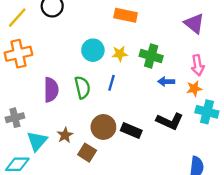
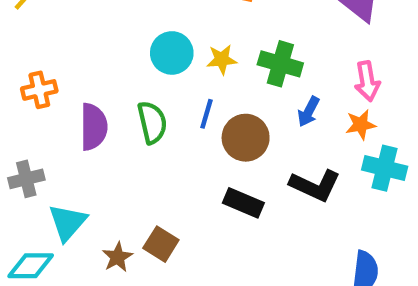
orange cross: (18, 54) -> (39, 90), moved, size x0.7
blue arrow: (166, 82) -> (309, 112), turned -63
brown circle: (103, 127) -> (246, 138), moved
brown star: (65, 135) -> (117, 257), moved

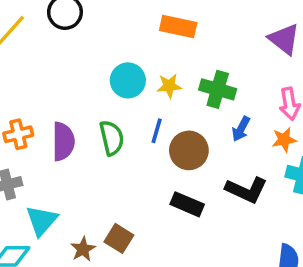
orange cross: (39, 90) -> (18, 134), moved

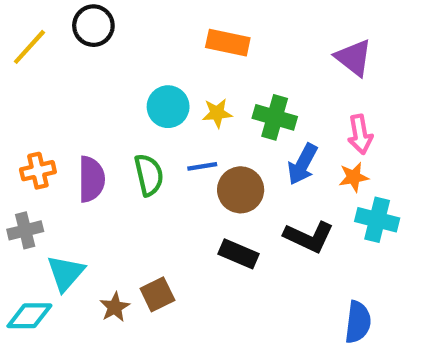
blue arrow: (241, 129) -> (302, 164), size x1.4
blue line: (157, 131) -> (202, 166), turned 65
brown square: (119, 238) -> (157, 294), turned 32

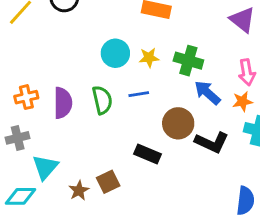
blue arrow: (302, 164) -> (207, 93), turned 104
brown circle: (241, 190) -> (178, 123), moved
black rectangle: (238, 254) -> (148, 154), moved

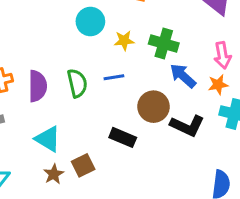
cyan circle: (115, 53) -> (90, 21), moved
cyan triangle: (45, 167) -> (48, 139), moved, turned -40

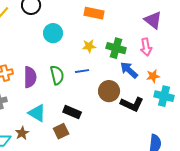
cyan circle: (90, 21) -> (53, 33), moved
pink arrow: (222, 55) -> (146, 47), moved
black rectangle: (123, 137) -> (72, 112), moved
brown star: (54, 174) -> (22, 133), moved

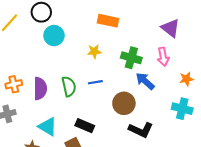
cyan circle: (53, 33) -> (54, 36), moved
yellow star: (89, 46) -> (94, 51), moved
orange star: (153, 76) -> (186, 79), moved
black L-shape: (132, 104) -> (141, 130), moved

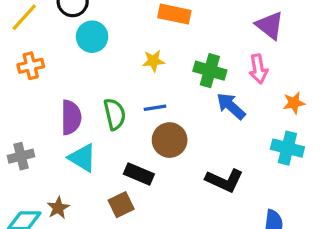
orange cross: (14, 84) -> (31, 66), moved
brown circle: (124, 103) -> (170, 140), moved
cyan triangle: (48, 127) -> (82, 158), moved

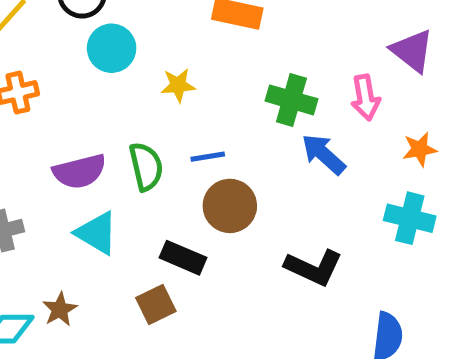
purple triangle: (270, 25) -> (412, 51), moved
yellow star: (153, 61) -> (178, 85), moved
purple semicircle: (71, 117) -> (80, 171), turned 76

